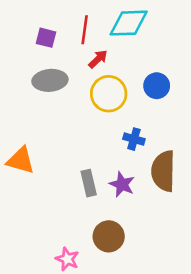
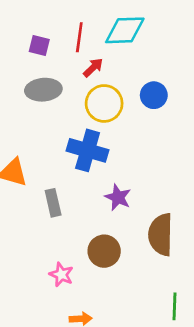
blue cross: (134, 139) -> (88, 150), moved, size x1.8
brown semicircle: (163, 171) -> (161, 235), moved
gray rectangle: (89, 183) -> (53, 203), moved

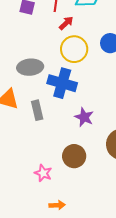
gray ellipse: (43, 90) -> (30, 67), moved
gray rectangle: (53, 203) -> (37, 110), moved

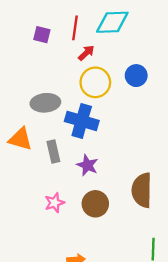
purple star: (84, 117) -> (87, 165), moved
pink star: (43, 173) -> (54, 203), moved, turned 30

